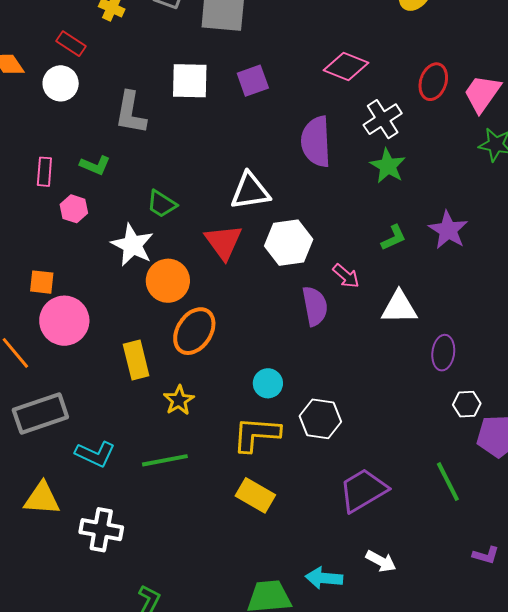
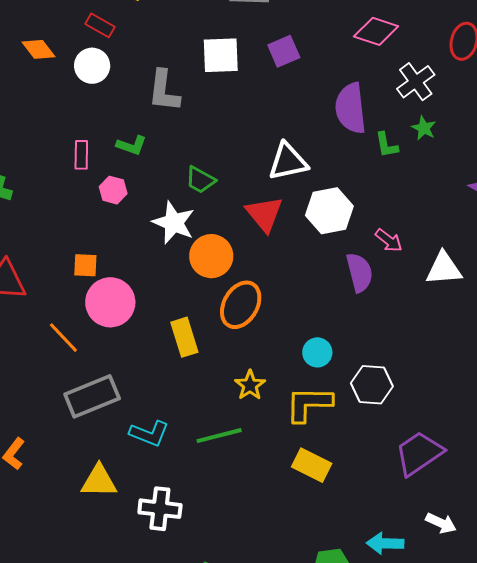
green star: (388, 166) -> (424, 128), size x0.7
green L-shape: (394, 238) -> (387, 145), moved, turned 108
yellow star: (179, 400) -> (250, 385), moved

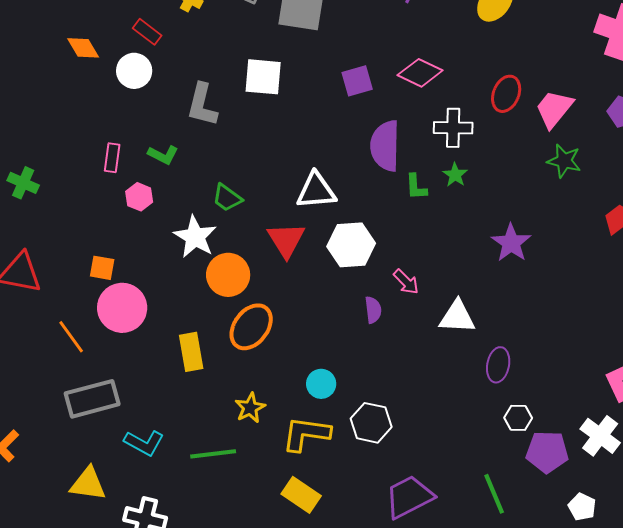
purple square: (284, 51) -> (357, 81), moved
white cross: (416, 82) -> (453, 128), turned 30
purple semicircle: (360, 272) -> (373, 310), size x0.7

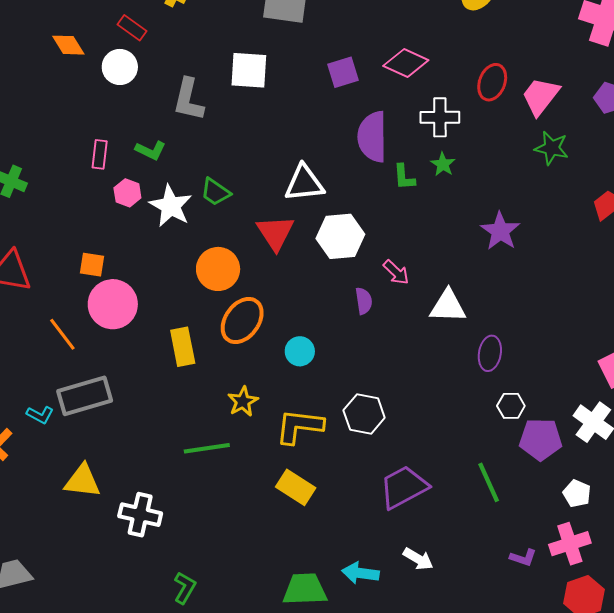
white star: (195, 237) -> (171, 206), moved
cyan circle: (321, 384) -> (300, 351), moved
cyan L-shape: (144, 443) -> (40, 415), moved, size x0.7

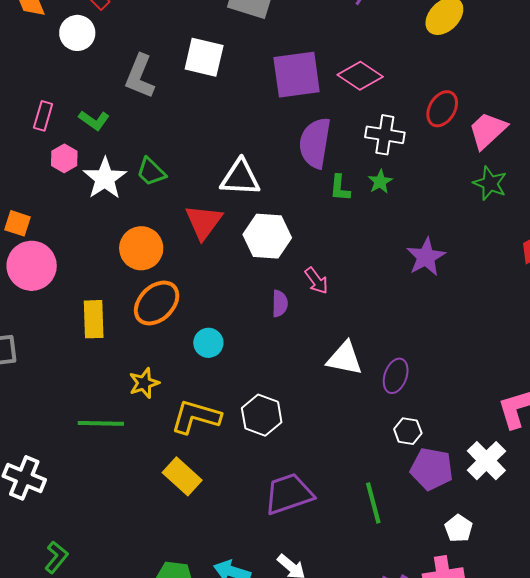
purple square: (343, 72) -> (297, 75), size x1.6
white triangle: (448, 306) -> (345, 358), moved

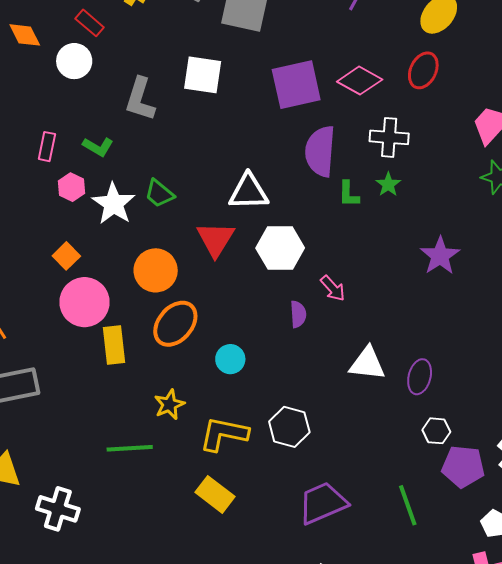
red ellipse: (442, 109) -> (423, 70), moved
orange square: (17, 223) -> (66, 256), moved, turned 32
pink circle: (32, 266) -> (85, 302), moved

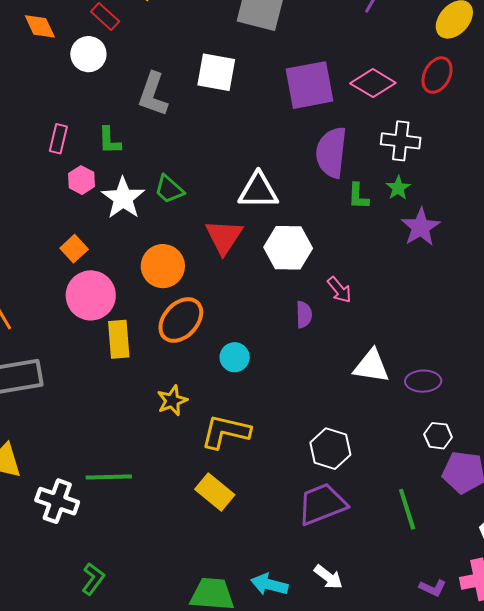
green L-shape: (98, 147) -> (109, 140), turned 56
purple star: (440, 256) -> (421, 227), moved
purple ellipse: (420, 377) -> (423, 381), turned 72
white hexagon: (289, 427) -> (330, 449), moved
green line: (130, 448) -> (109, 477), moved

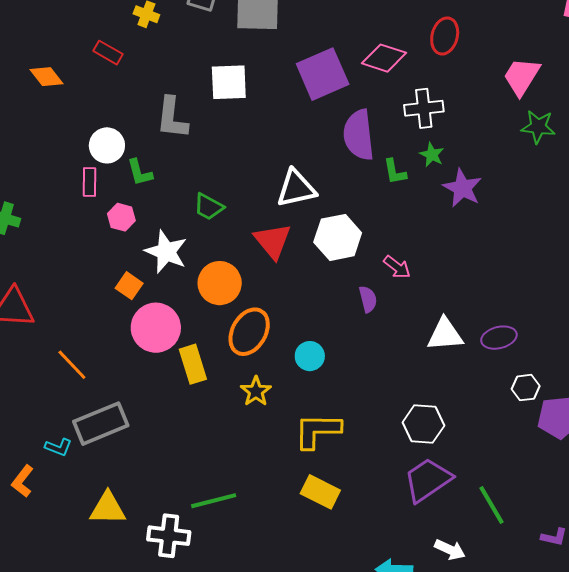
white circle: (88, 54) -> (107, 145), moved
white star: (123, 198) -> (166, 252), moved
yellow star: (172, 401) -> (256, 391), moved
green line: (407, 509) -> (491, 505), moved

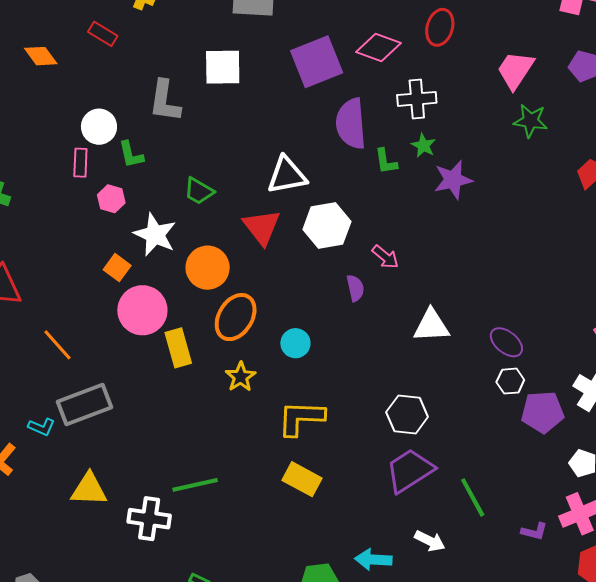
purple star: (462, 188) -> (453, 180), turned 30
purple ellipse: (499, 338) -> (506, 342), moved, turned 52

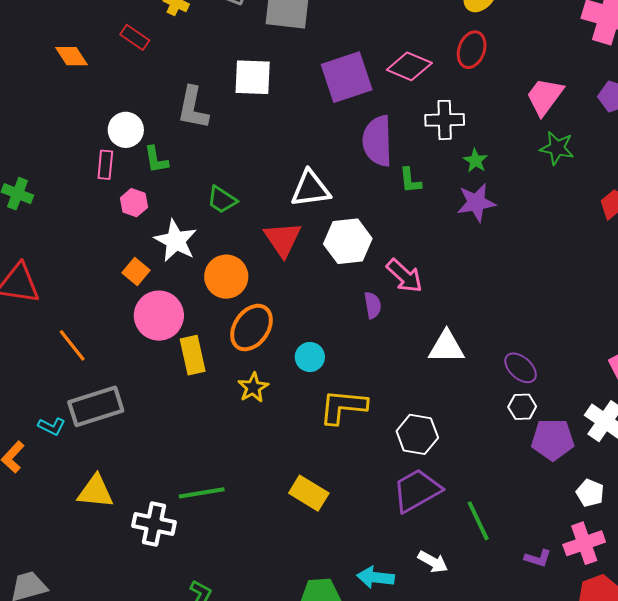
green star: (423, 146) -> (475, 161), moved
pink arrow: (385, 257) -> (404, 276), size x1.4
yellow L-shape: (301, 418) -> (343, 407), moved

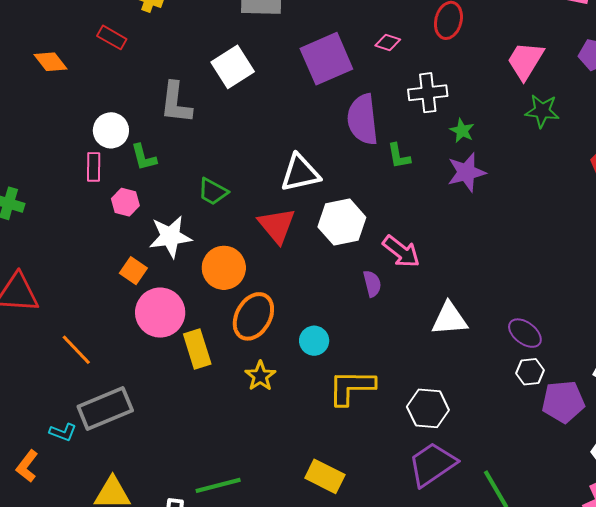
pink diamond: (409, 66) -> (388, 42), size x0.6
white square: (253, 77) -> (233, 67), turned -30
white star: (176, 241) -> (170, 237), turned -30

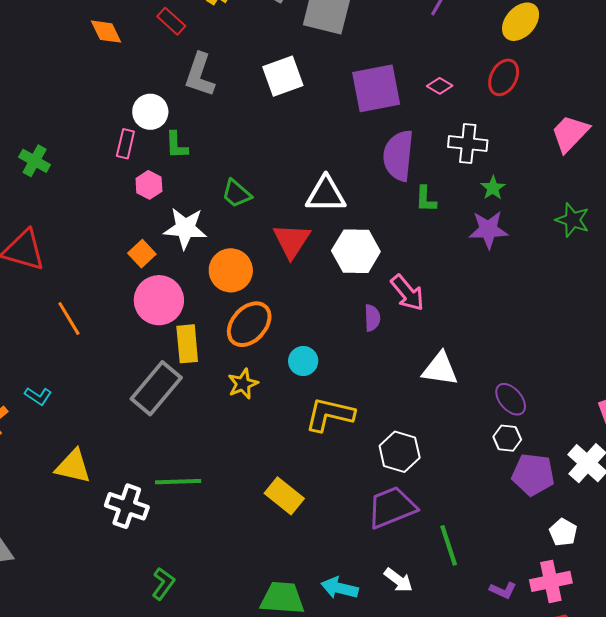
gray L-shape: (176, 103) -> (200, 75), moved
green star: (542, 111) -> (572, 220), moved
gray rectangle: (105, 409) -> (156, 388), moved, turned -40

